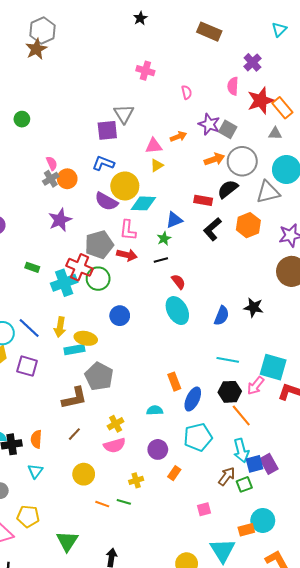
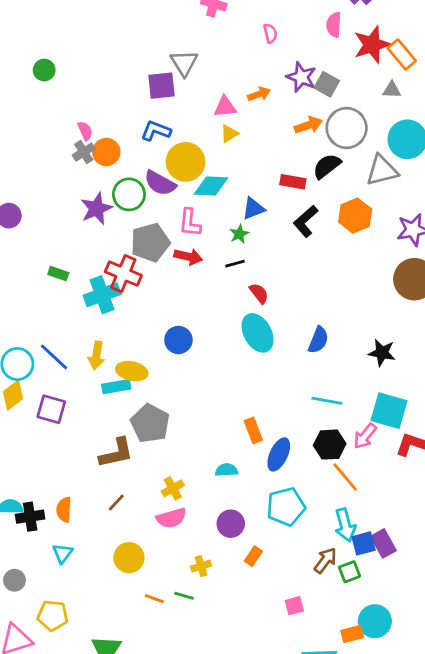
green circle: (98, 279) -> (129, 194), moved
black star: (254, 307) -> (382, 353), moved

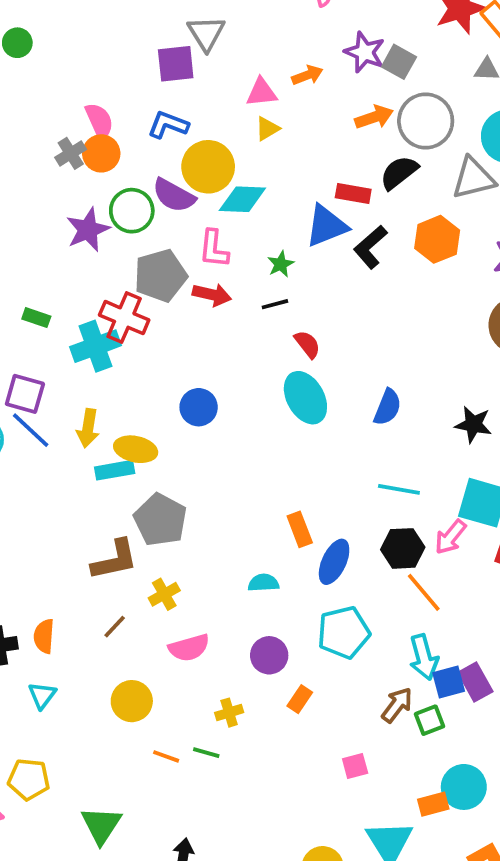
pink semicircle: (85, 131) -> (99, 121), moved, size x1.4
blue triangle: (253, 209) -> (326, 226), moved, size x1.4
purple square: (51, 409) -> (25, 394), moved
yellow cross: (173, 488) -> (164, 594), moved

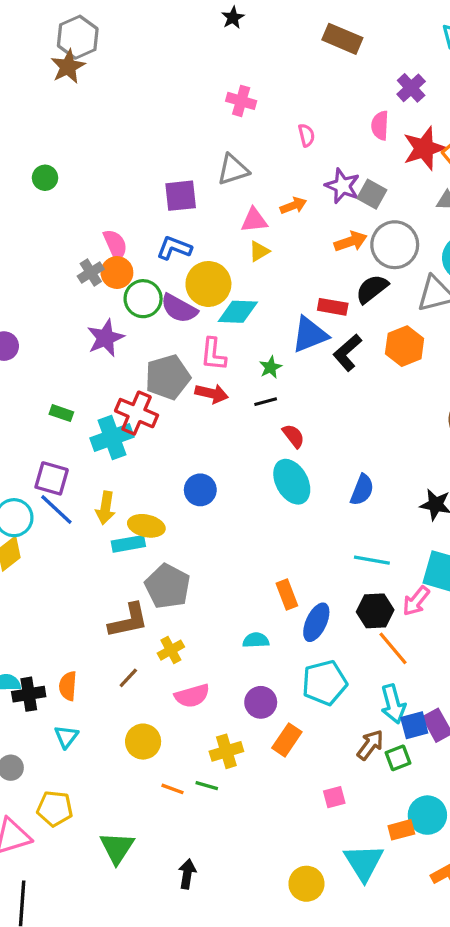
gray triangle: (206, 33) -> (233, 170), moved, turned 44
green circle: (132, 211) -> (143, 299), moved
orange rectangle: (300, 699) -> (287, 740), size x1.4
yellow cross: (229, 713) -> (226, 751), size x1.4

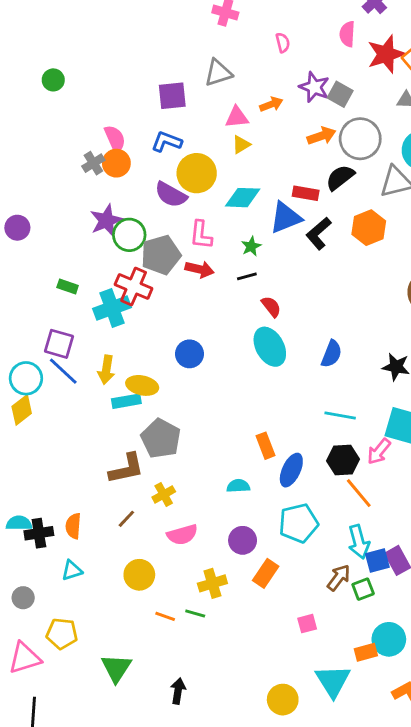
green circle: (143, 299) -> (129, 235), moved
cyan diamond: (238, 312) -> (243, 198), moved
cyan triangle: (66, 737) -> (72, 570), turned 35

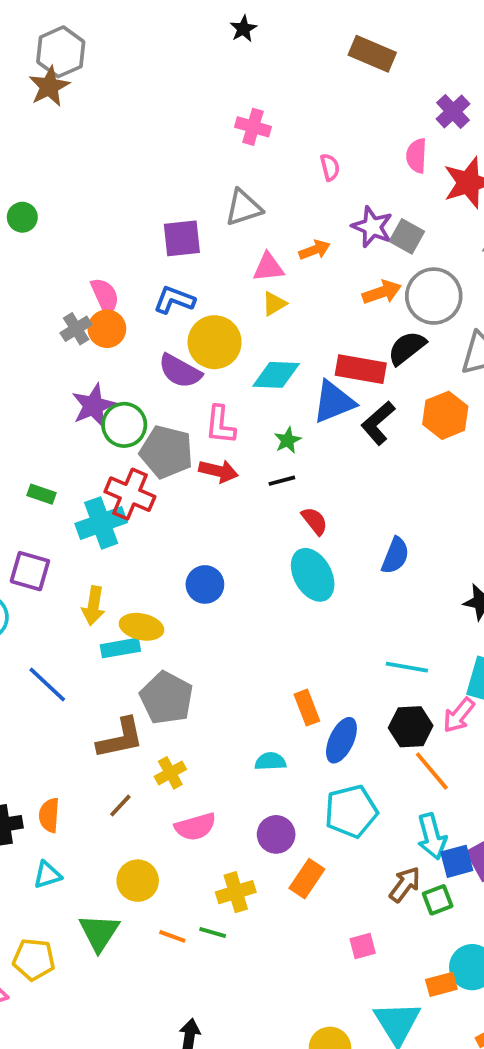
red rectangle: (306, 193) -> (361, 369), size x1.4
gray pentagon: (161, 255) -> (166, 452), turned 30
blue semicircle: (331, 354) -> (395, 556), moved
blue line: (63, 371) -> (47, 684), moved
green triangle: (116, 668) -> (99, 932), moved

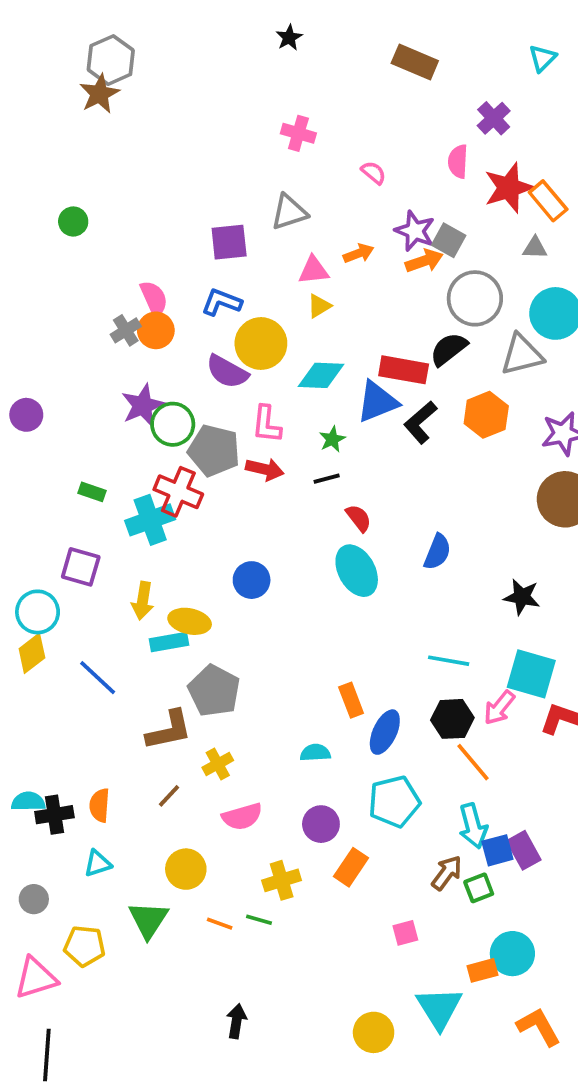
pink semicircle: (330, 167) -> (374, 173), turned -36
orange arrow: (382, 292) -> (424, 261), moved

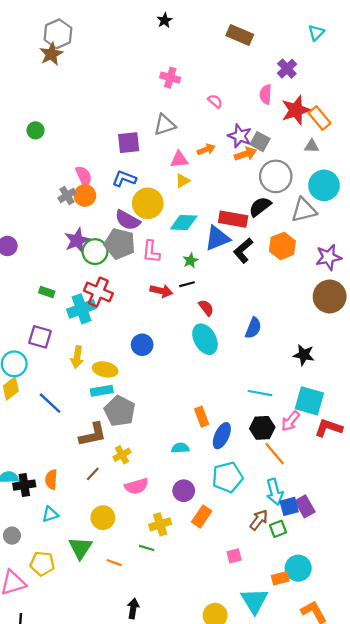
gray pentagon: (214, 450) -> (120, 244), moved
red arrow: (265, 469) -> (161, 291), moved
cyan rectangle: (169, 642) -> (102, 391), moved
orange line: (220, 924) -> (114, 563), moved

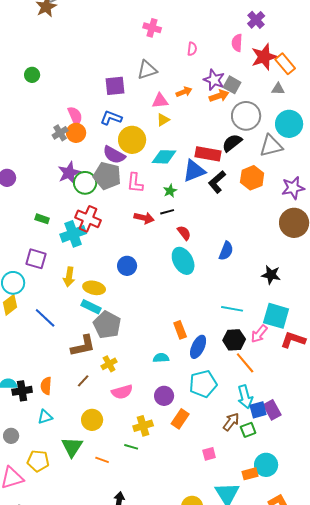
pink semicircle: (215, 101) -> (192, 49), turned 56
cyan rectangle: (102, 391) -> (91, 307), turned 36

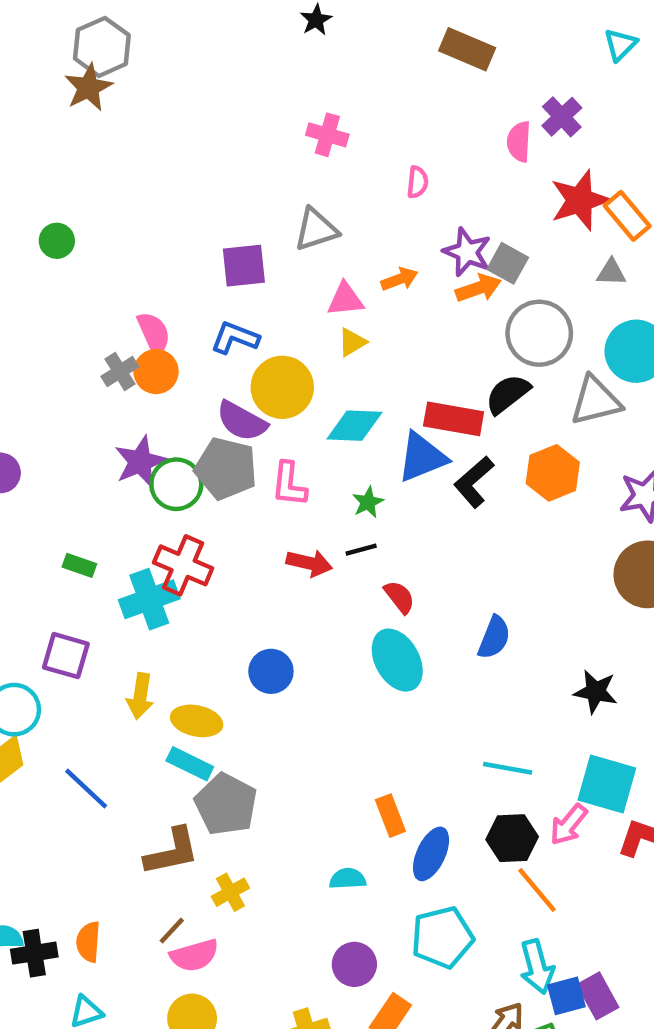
pink semicircle: (237, 43) -> (519, 142), moved
pink semicircle: (122, 392) -> (194, 955), moved

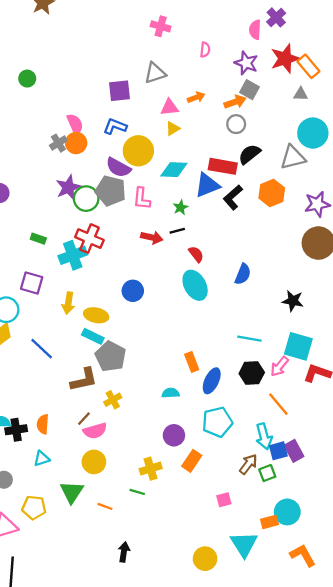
purple star: (467, 252) -> (246, 63), moved
gray circle: (539, 333) -> (236, 124), moved, size x0.6
orange line: (537, 890) -> (278, 404), moved

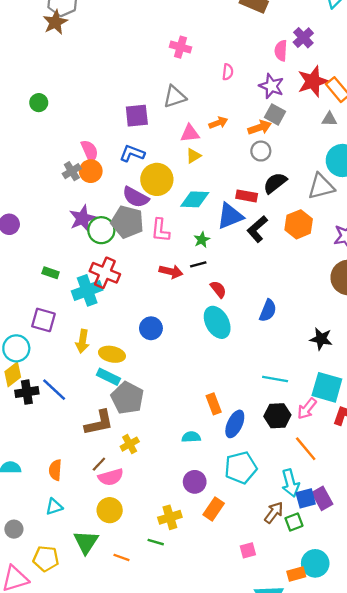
red rectangle: (223, 166) -> (247, 196), size x0.7
black cross: (16, 430) -> (27, 392), moved

